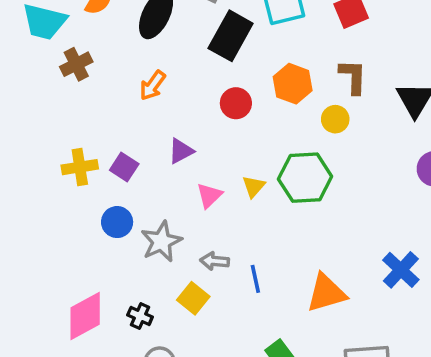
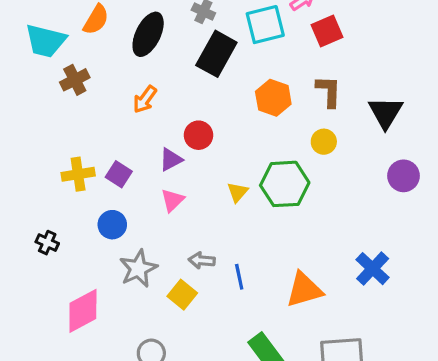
red circle: (236, 103) -> (198, 135), moved
yellow circle: (335, 119) -> (324, 142), moved
pink triangle: (209, 195) -> (172, 200), moved
gray star: (161, 242) -> (138, 269), moved
black cross: (140, 316) -> (47, 243), moved

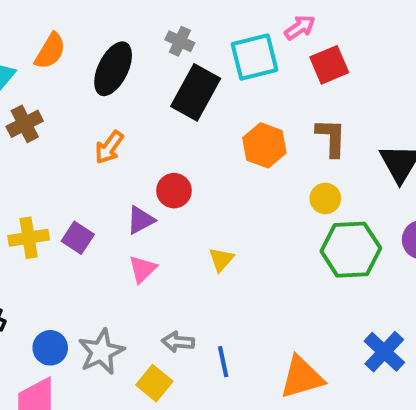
green hexagon: (285, 184) -> (351, 250), moved
blue circle: (112, 225) -> (50, 348), moved

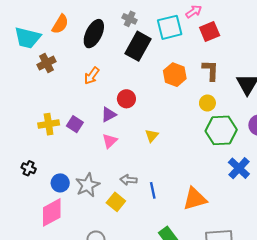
blue cross: (384, 352) -> (239, 168), moved

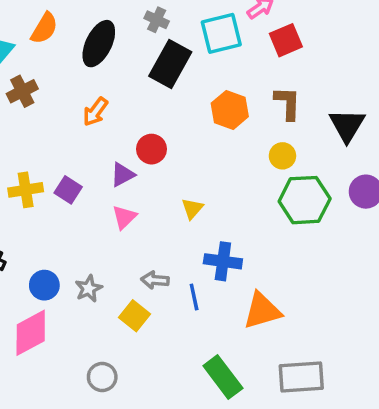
blue cross: (239, 168) -> (223, 261), moved, turned -35
gray star: (88, 185) -> (89, 289), size x0.7

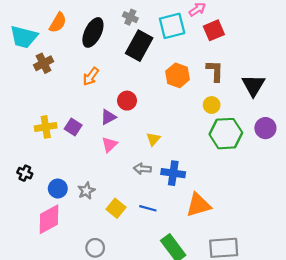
gray arrow: (155, 280) -> (142, 169), moved
blue line: (194, 297) -> (148, 208), moved, turned -63

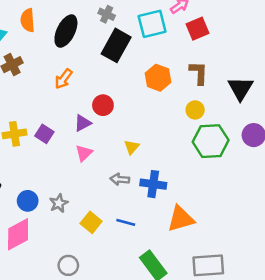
orange semicircle: (58, 23) -> (28, 20), turned 145

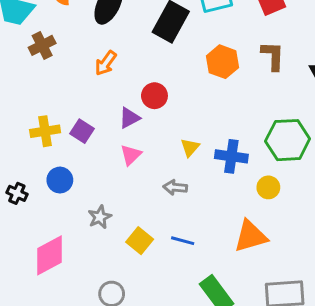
yellow circle: (195, 110) -> (268, 187), moved
blue cross: (153, 184) -> (231, 156), moved
blue circle: (28, 201) -> (60, 180), moved

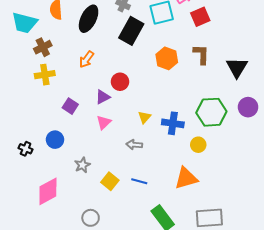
yellow cross: (45, 131) -> (45, 75), moved

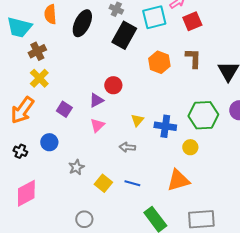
orange arrow: (86, 59) -> (22, 110), moved, size x1.6
yellow cross: (45, 75) -> (39, 78), turned -36
pink diamond: (48, 191) -> (26, 193), moved

